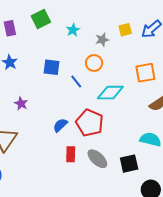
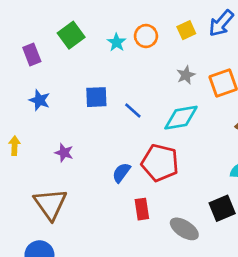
gray star: (102, 40) -> (186, 75), moved
orange circle: (94, 63) -> (146, 36), moved
gray ellipse: (97, 159) -> (184, 229), moved

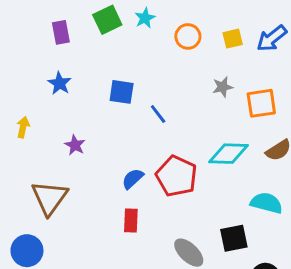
cyan star: (117, 42) -> (145, 18), moved
cyan diamond: (181, 118) -> (229, 154), moved
red rectangle: (142, 209) -> (131, 220), moved

